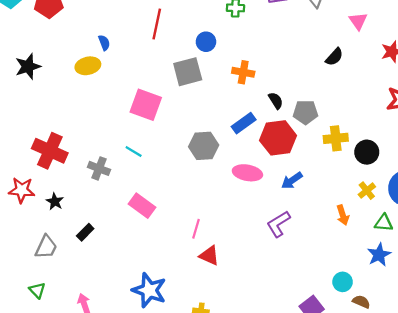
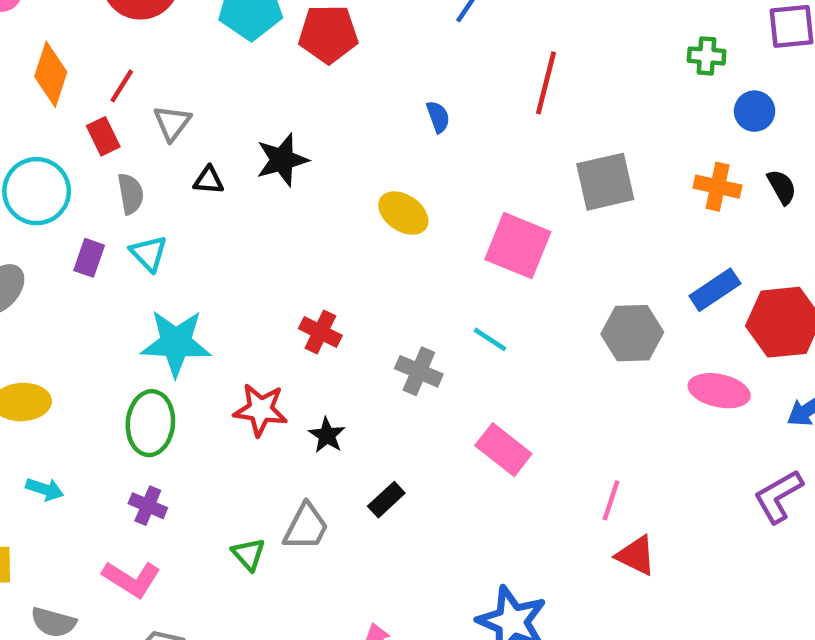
blue circle: (206, 42) -> (755, 111), moved
yellow ellipse: (88, 66) -> (403, 213), moved, turned 45
black semicircle: (276, 101) -> (782, 187), moved
red cross: (50, 151) -> (320, 332), size x0.6
green triangle: (37, 290) -> (249, 554), moved

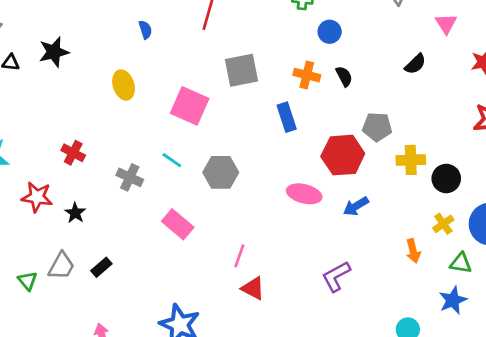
yellow ellipse: (403, 213) -> (124, 85), turned 36
blue rectangle: (715, 290) -> (287, 117), moved, turned -76
gray hexagon: (632, 333) -> (221, 172), moved
purple L-shape: (778, 496) -> (336, 276), moved
black rectangle: (386, 500) -> (101, 267), moved

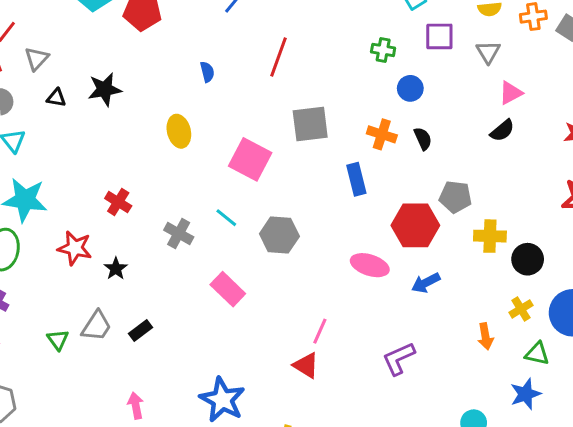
pink triangle: (446, 24) -> (511, 93), moved, turned 30
pink line: (239, 256) -> (320, 331), moved

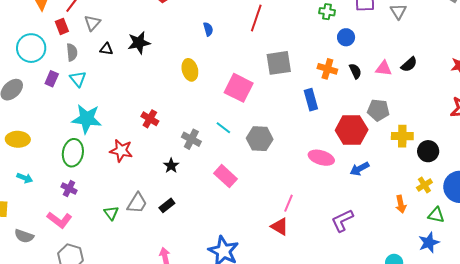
pink triangle: (511, 93) -> (384, 68), moved, turned 36
black star: (116, 269) -> (171, 166), moved

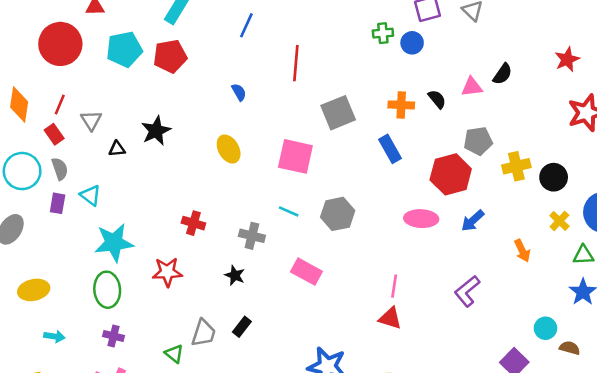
blue circle: (346, 37) -> (412, 43), moved
gray semicircle: (72, 52) -> (60, 169), moved
orange arrow: (401, 204) -> (522, 251), moved

